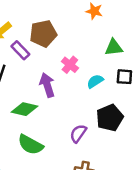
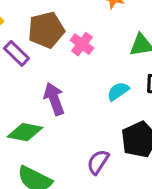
pink cross: (70, 65) -> (82, 44), moved

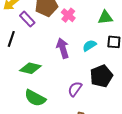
purple arrow: (54, 99) -> (63, 48), moved

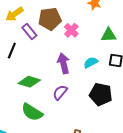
black pentagon: (101, 76) -> (101, 94), turned 30
purple semicircle: (75, 89) -> (60, 92), moved

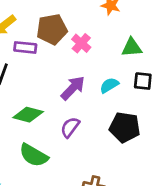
purple rectangle: (29, 32) -> (25, 47), turned -42
purple arrow: (63, 63) -> (73, 88), turned 60

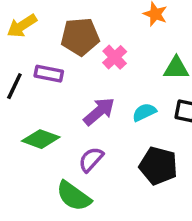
purple rectangle: (25, 47) -> (49, 74), moved
green semicircle: (34, 155) -> (74, 196), moved

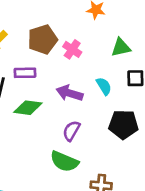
purple arrow: (99, 111) -> (69, 93), turned -110
cyan semicircle: (144, 112) -> (104, 86), turned 96
green diamond: (41, 139) -> (28, 108), moved

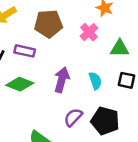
pink cross: (72, 49) -> (89, 32), moved
purple arrow: (69, 93) -> (62, 80), turned 75
purple semicircle: (71, 131) -> (73, 117), moved

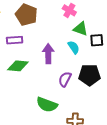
brown pentagon: (48, 24) -> (26, 15), turned -30
pink cross: (89, 32) -> (69, 10), moved
green triangle: (120, 48) -> (81, 29), moved, turned 35

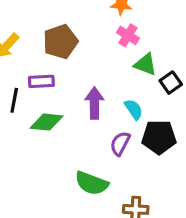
brown pentagon: (26, 15) -> (60, 42), turned 30
black square: (97, 40) -> (171, 83), turned -32
cyan semicircle: (74, 47) -> (134, 109), moved

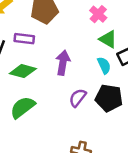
cyan semicircle: (134, 109) -> (104, 65), moved
green semicircle: (92, 183) -> (23, 107), moved, turned 112

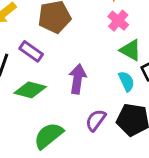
purple rectangle: (24, 39) -> (31, 51), turned 30
green semicircle: (23, 107) -> (49, 136), moved

